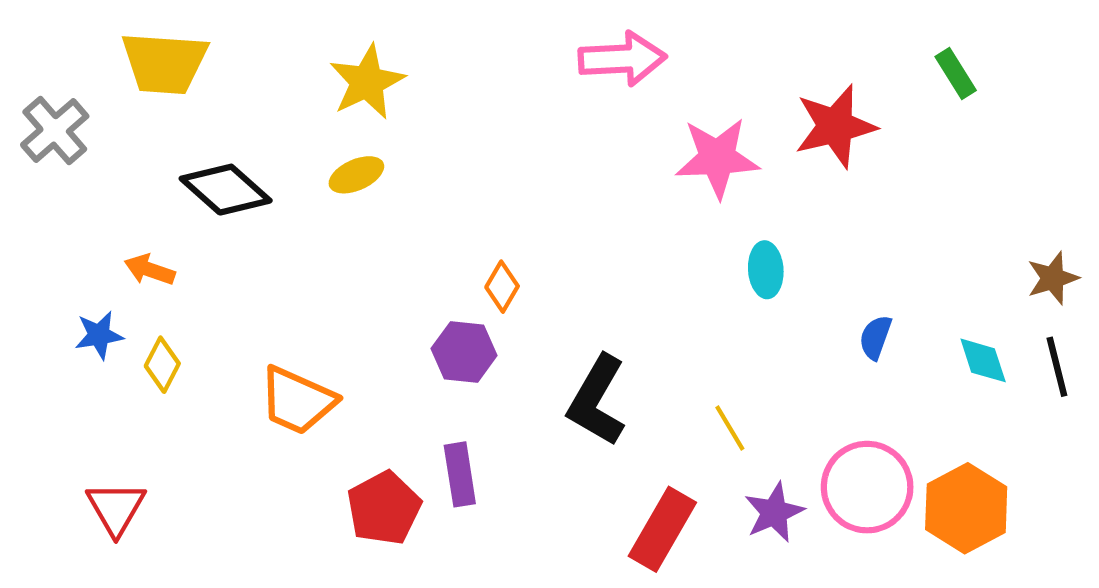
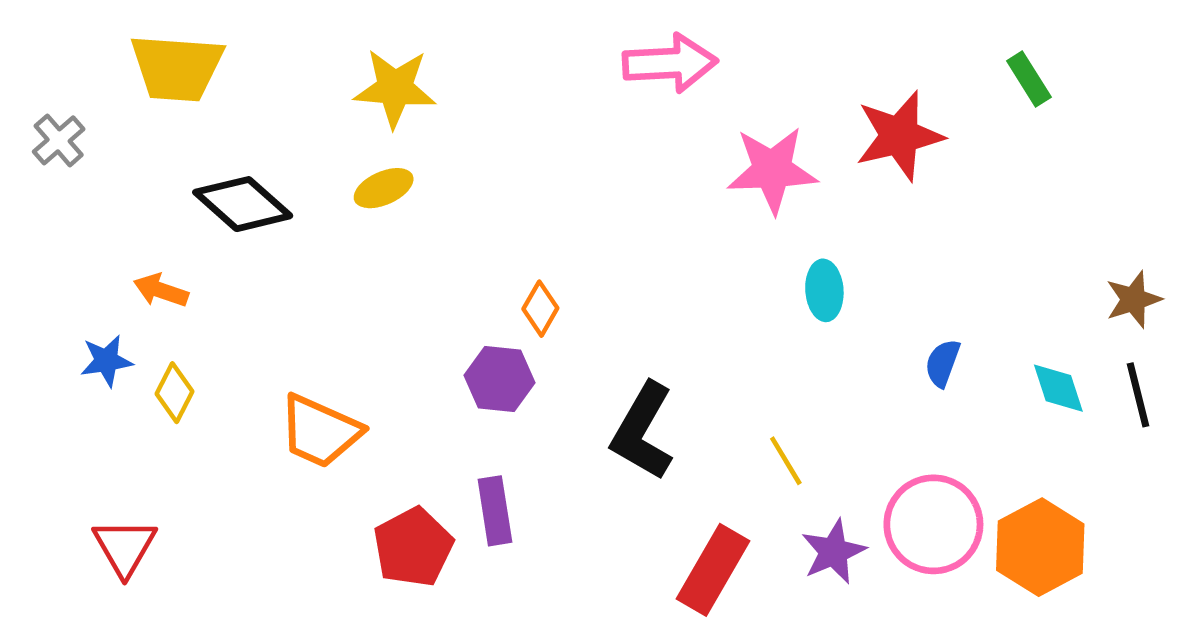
yellow star: (367, 82) -> (395, 88), turned 30
gray cross: (55, 130) -> (59, 140), size x0.7

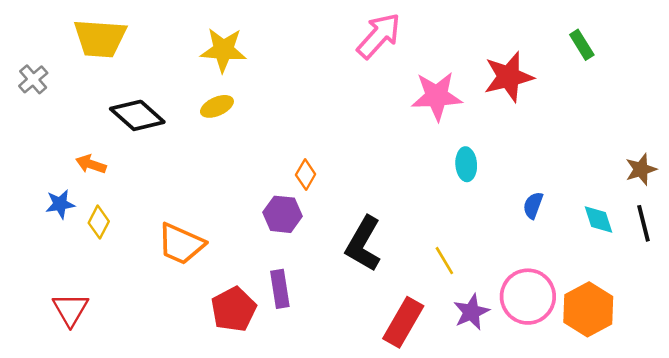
pink arrow: (670, 63) -> (379, 36), turned -45

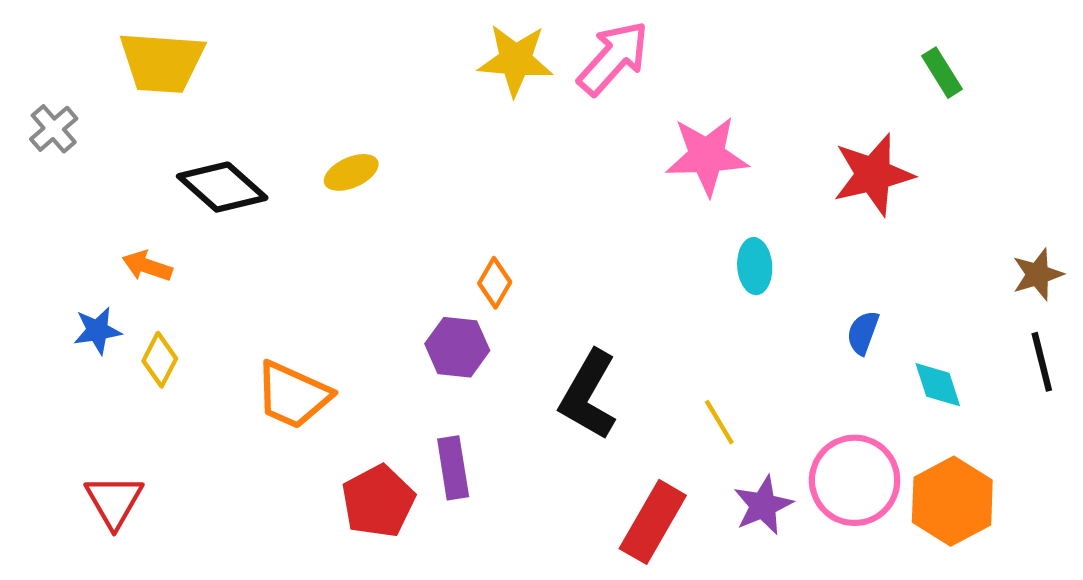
yellow star: (223, 50) -> (515, 60), moved
red star: (509, 77) -> (873, 175), moved
cyan diamond: (599, 219) -> (938, 385), moved

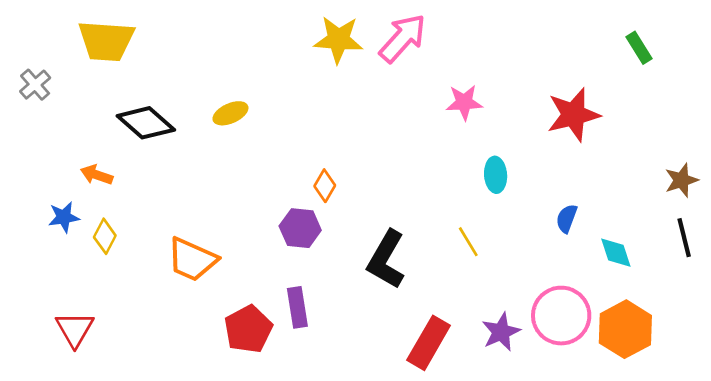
green rectangle: (942, 73) -> (639, 48), moved
pink star: (707, 156) -> (464, 102), size x0.7
yellow line: (719, 422) -> (468, 242), moved

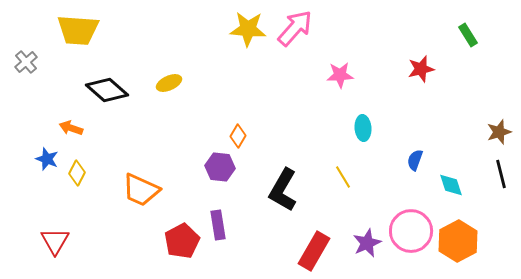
red star: (573, 115) -> (421, 69), moved, size x0.7
blue star: (64, 217) -> (47, 159), turned 30

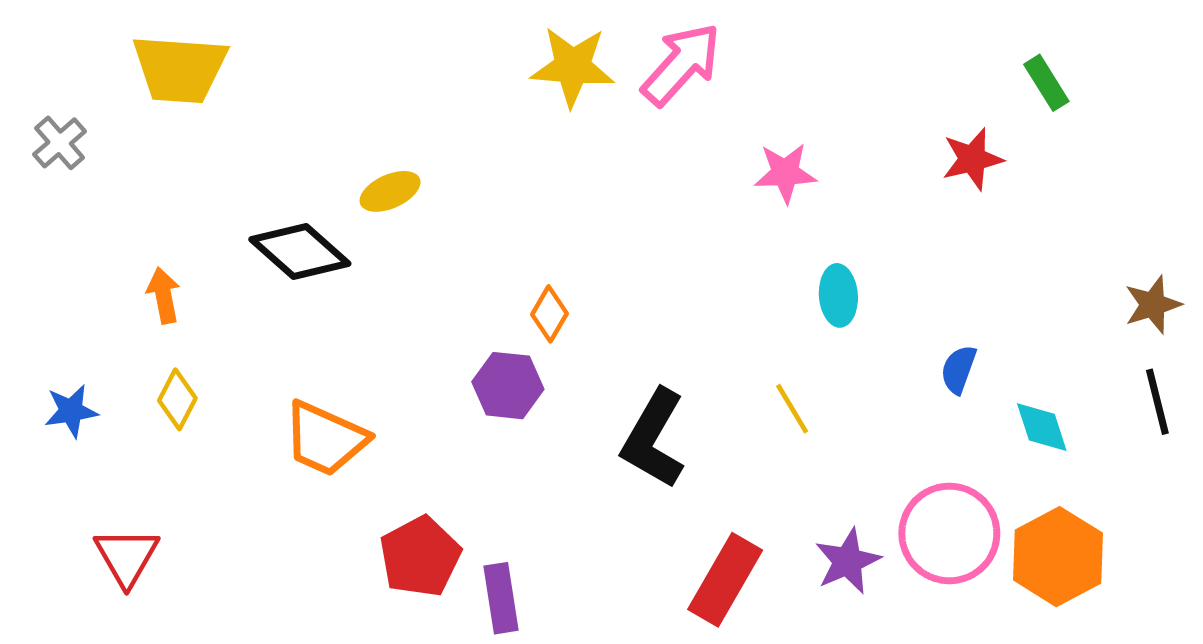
green rectangle: (468, 35) -> (1046, 83), moved
black diamond: (107, 90) -> (300, 252), moved
orange arrow: (71, 128) -> (164, 295), turned 60
blue star: (47, 159) -> (71, 411), moved, turned -30
purple rectangle: (218, 225) -> (501, 598), moved

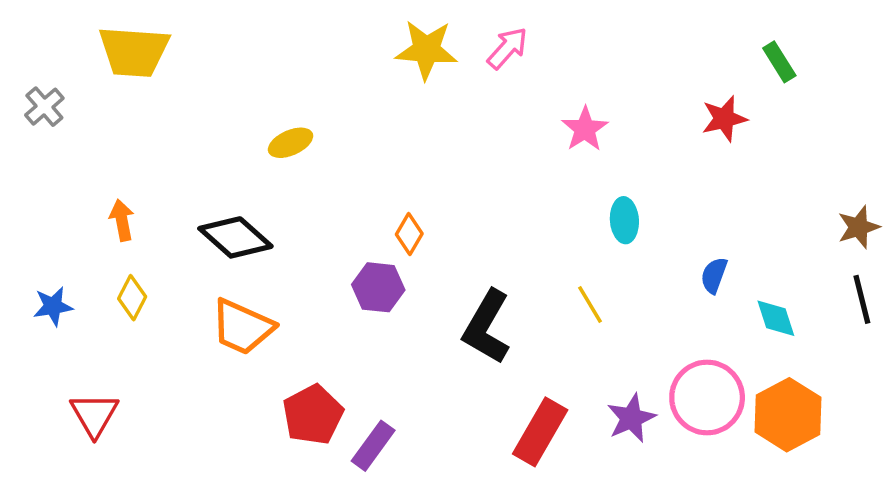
pink arrow: (681, 64) -> (507, 48), size x0.7
pink star: (785, 173) -> (585, 129), turned -30
black diamond: (300, 252) -> (235, 237), moved
purple rectangle: (501, 598) -> (373, 446), turned 45

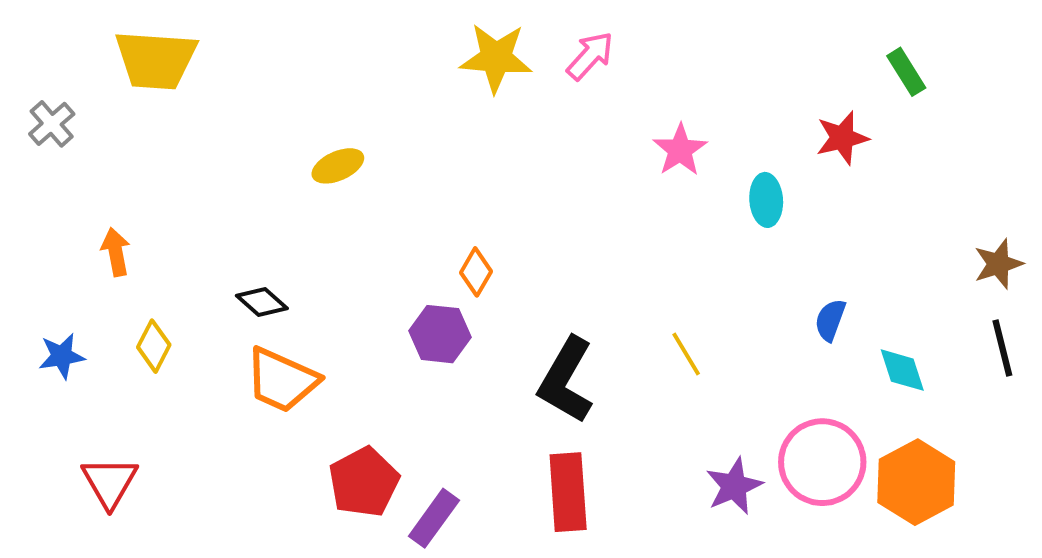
orange arrow: (122, 220) -> (116, 252), moved
cyan ellipse: (624, 220) -> (766, 200), moved
black diamond: (235, 237) -> (262, 302), moved, size x0.6
red rectangle: (540, 432) -> (568, 492), moved, turned -34

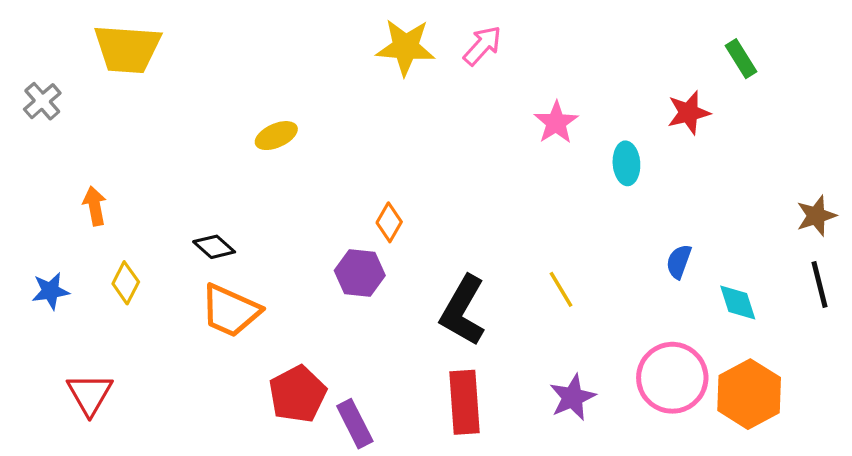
purple star: (734, 486) -> (572, 397), moved
purple rectangle: (434, 518) -> (355, 424), turned -63

